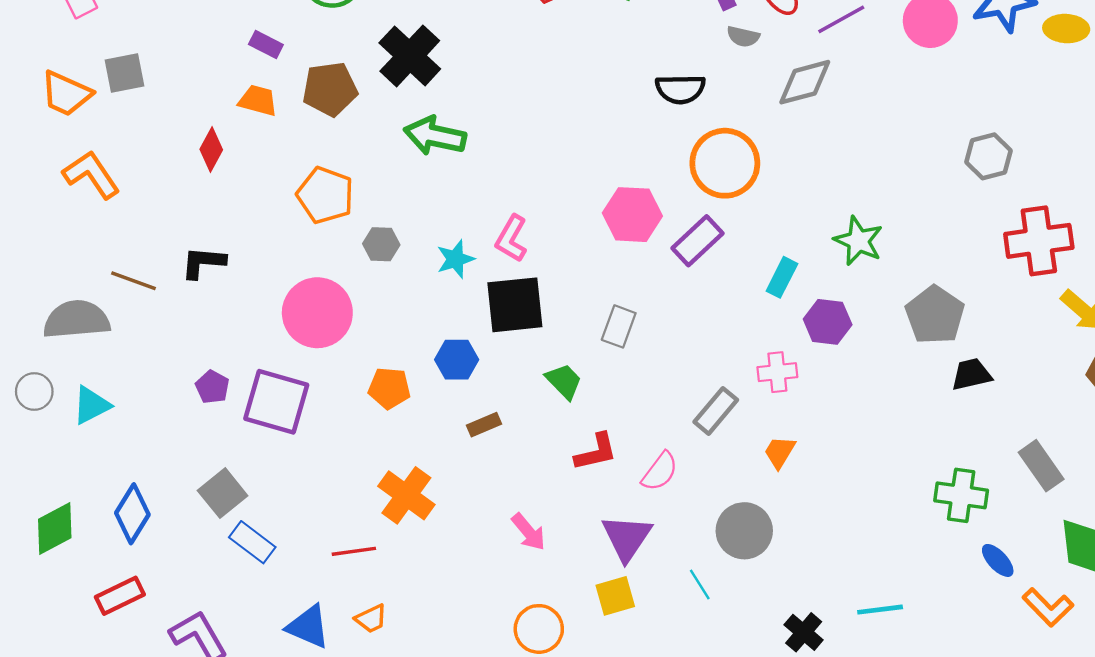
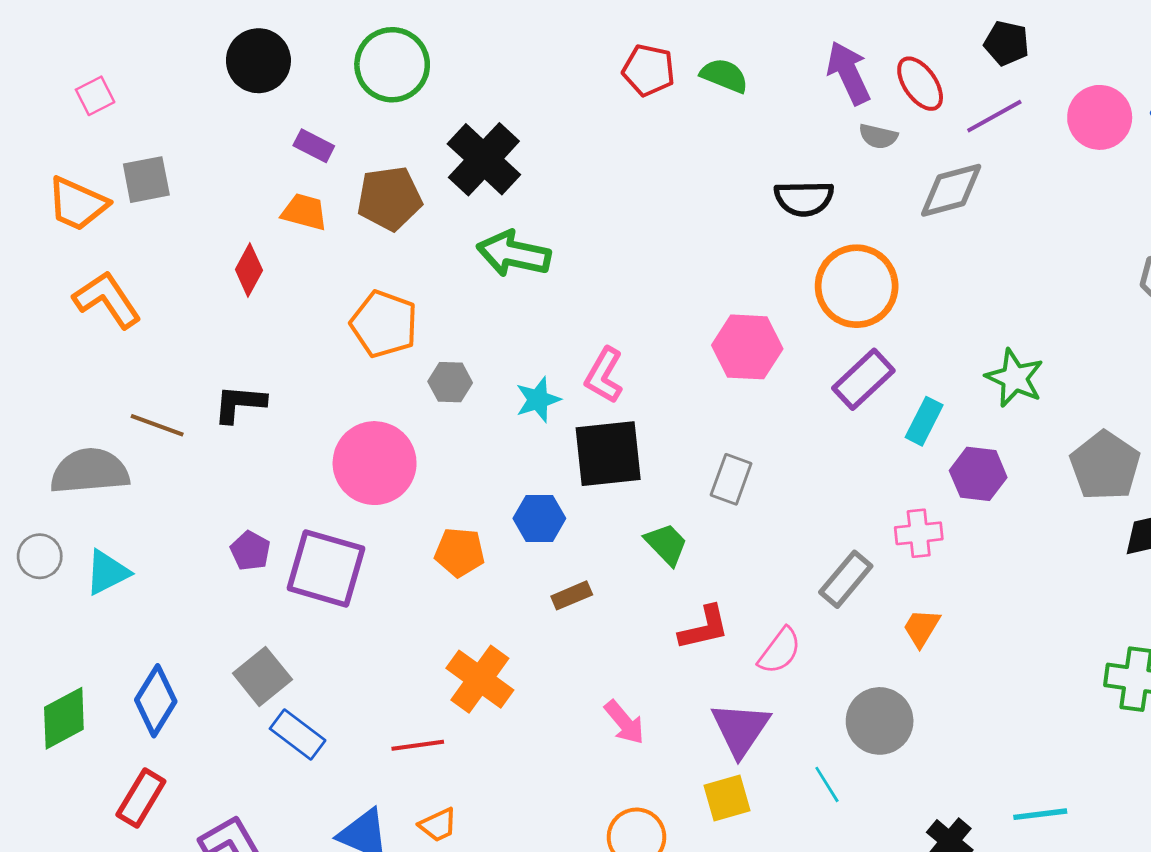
purple rectangle: (697, 241) -> (863, 379), moved
red rectangle: (120, 596) -> (141, 798), turned -33

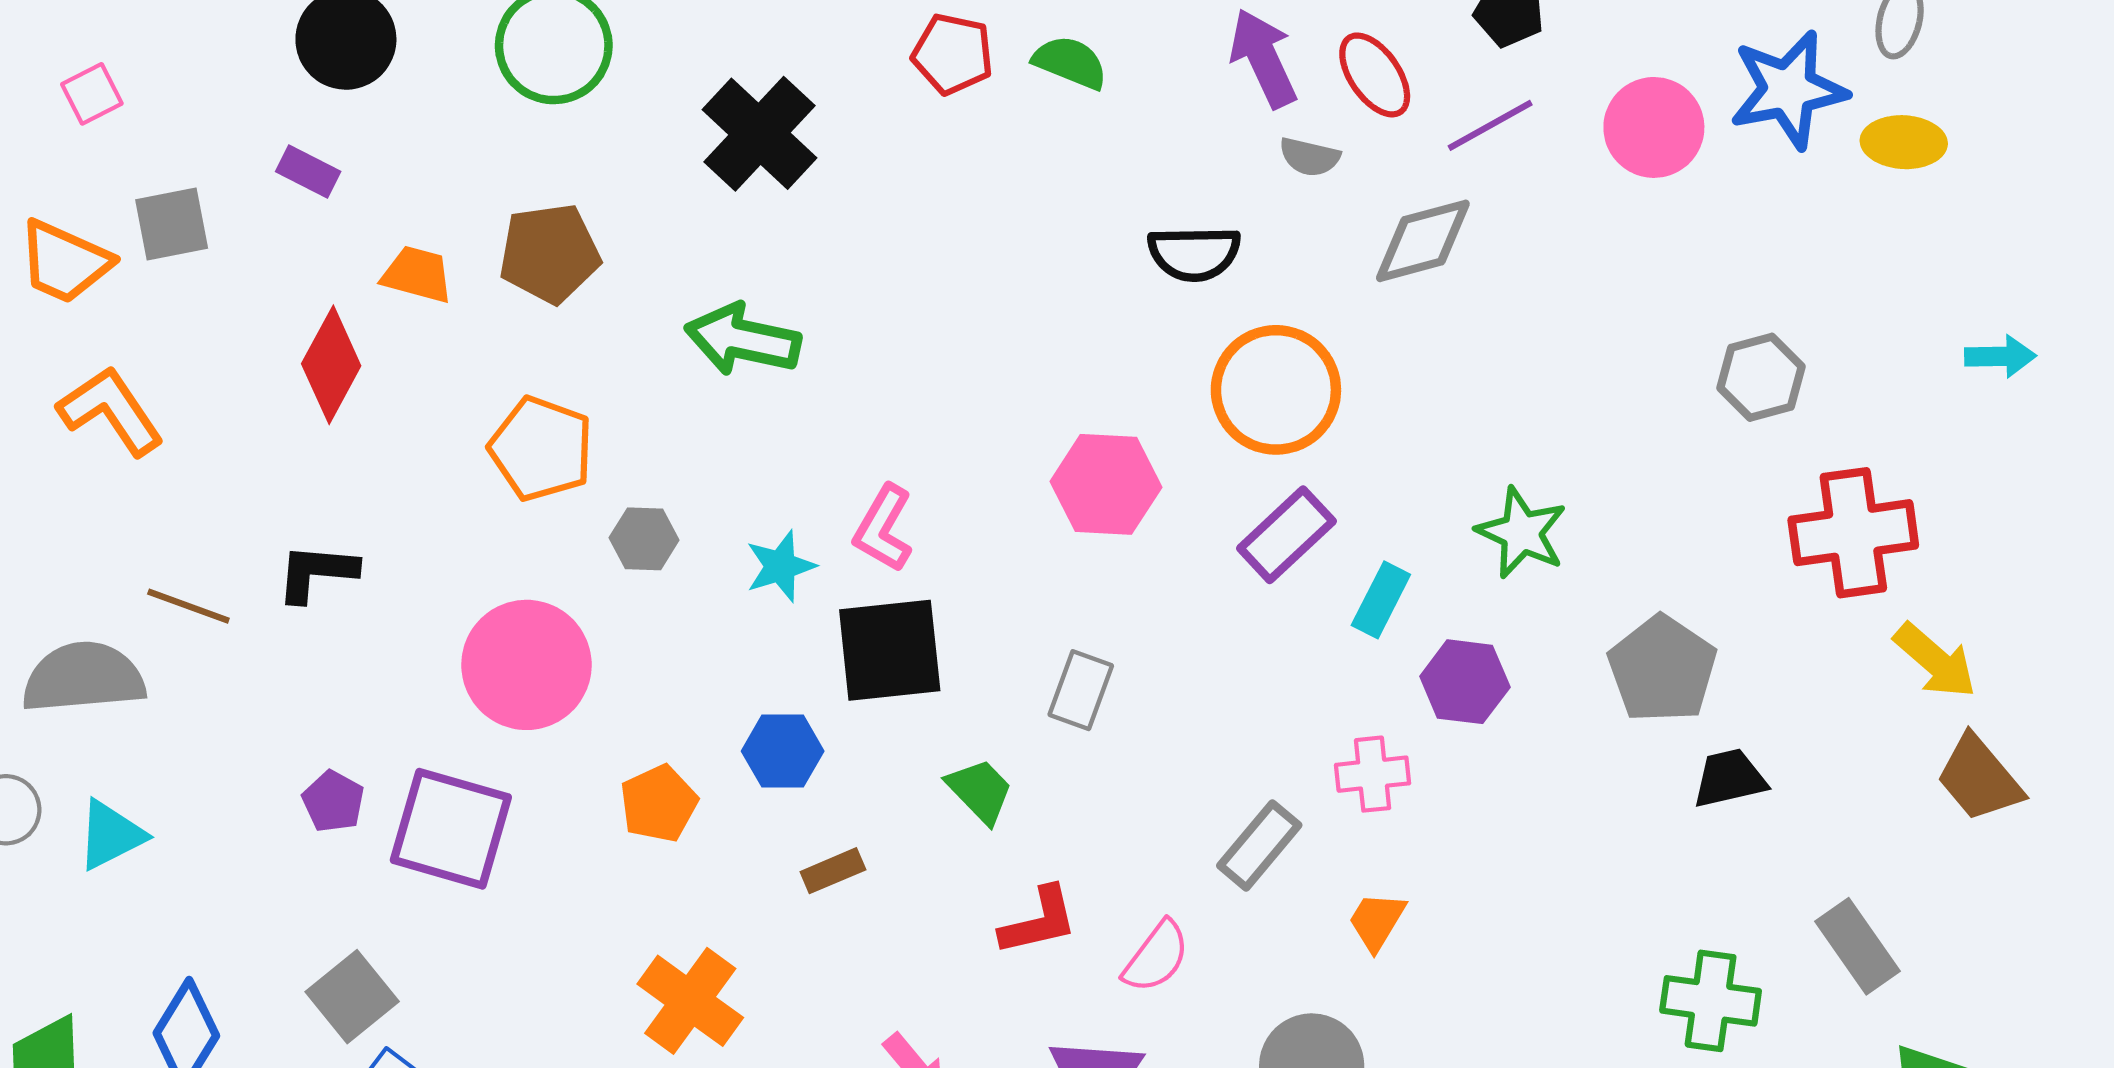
purple rectangle: (314, 146) -> (308, 172), moved
black cross: (484, 159) -> (760, 134), moved
red diamond: (249, 270) -> (331, 365), size x1.4
orange pentagon: (460, 552) -> (659, 803), turned -30

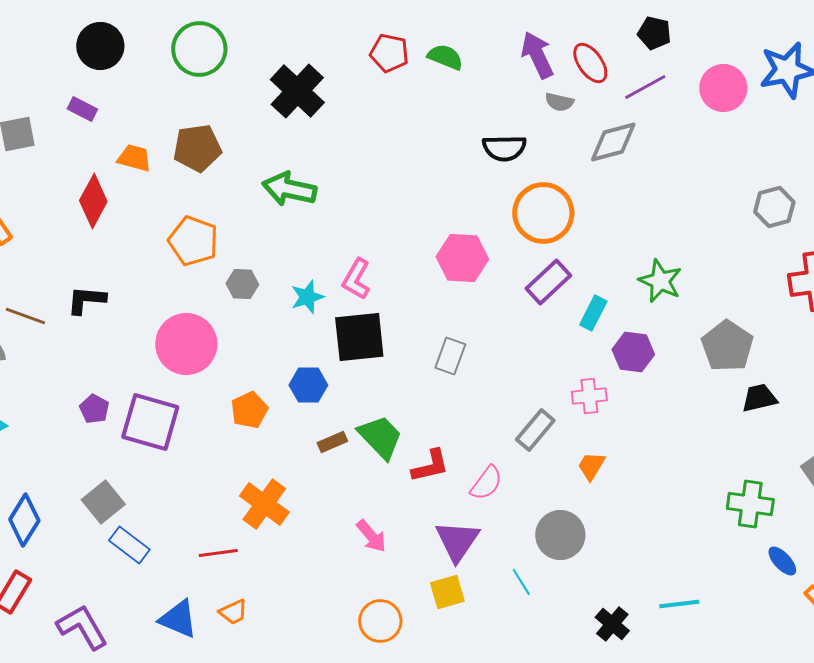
green trapezoid: (980, 791) -> (380, 437), moved, size x1.4

